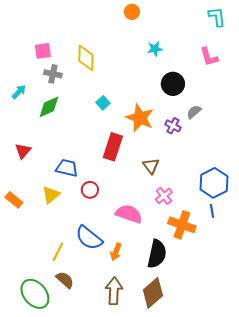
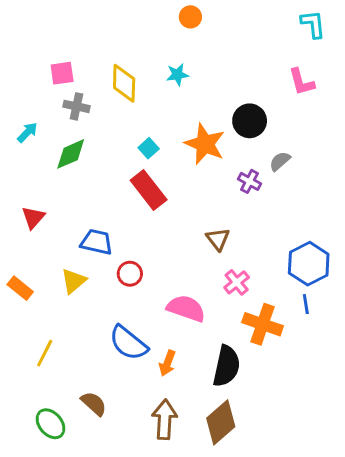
cyan star: (155, 49) -> (177, 75), moved
orange star: (140, 118) -> (205, 144), moved
red rectangle: (113, 147) -> (149, 190), moved, turned -56
yellow line: (58, 252) -> (45, 353), moved
green ellipse: (35, 294) -> (50, 424), size x0.7

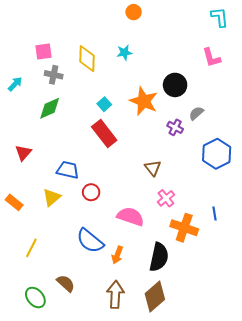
cyan arrow: (27, 132) -> (15, 84), moved
blue hexagon: (309, 264) -> (217, 154), moved

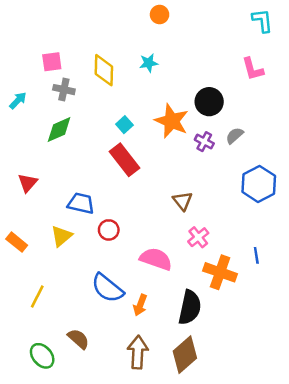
purple cross: (175, 127) -> (204, 142), moved

